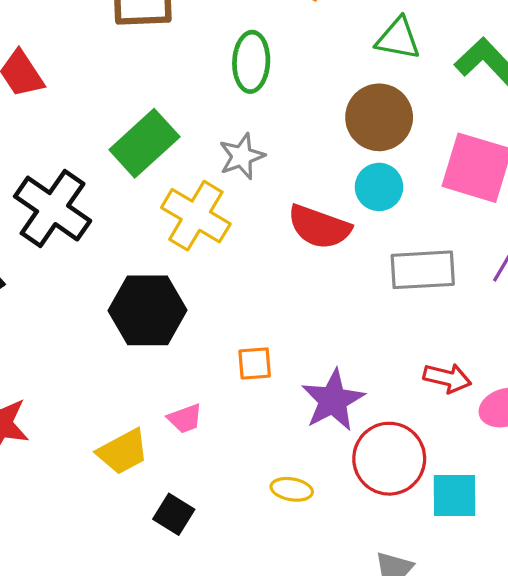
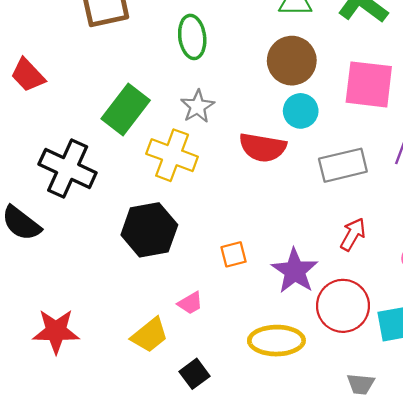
red arrow: (447, 378) -> (353, 234), moved, turned -64
yellow ellipse: (292, 489) -> (276, 341), size x1.8
black square: (174, 514) -> (194, 374), turned 32

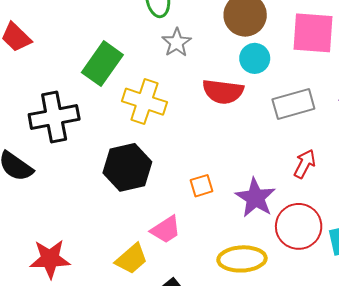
gray star: (198, 106) -> (177, 43), moved
black cross: (68, 169) -> (54, 117), turned -33
pink trapezoid: (190, 303) -> (166, 230), size x1.4

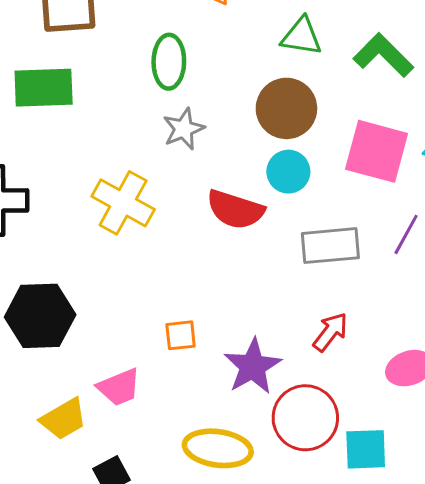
green rectangle: (102, 64) -> (44, 88), moved, turned 42
black hexagon: (127, 167) -> (40, 316), moved

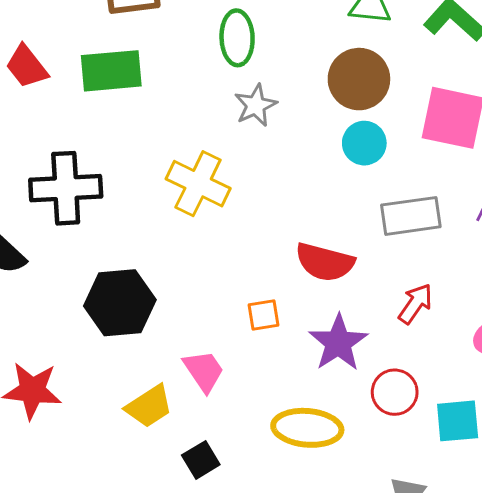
red semicircle: (235, 210) -> (325, 262), moved
pink trapezoid: (119, 387) -> (204, 371), turned -99
red circle: (305, 418) -> (395, 392), size x0.7

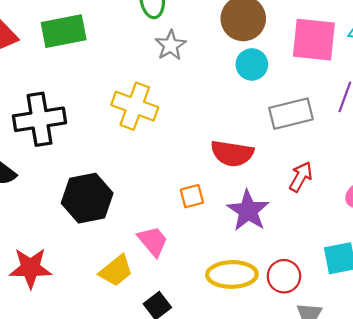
red circle: (395, 392) -> (284, 276), moved

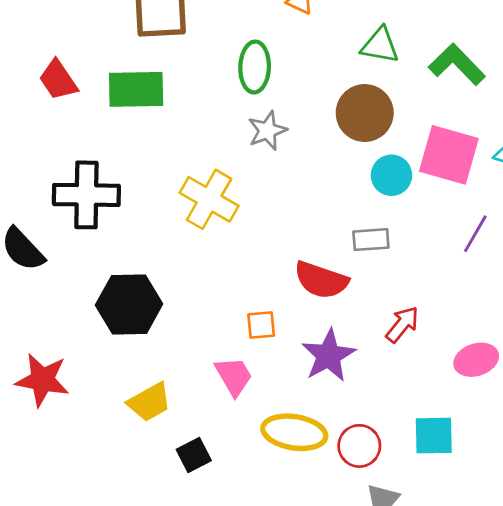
cyan circle: (252, 64) -> (391, 175), moved
gray rectangle: (291, 114) -> (371, 240), moved, size x0.7
pink trapezoid: (153, 241) -> (234, 376), moved

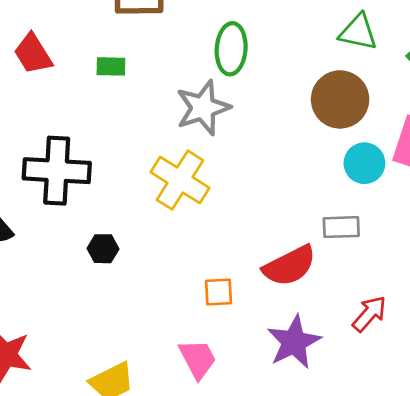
green rectangle: (136, 89) -> (111, 66), size x0.5
gray star: (267, 131) -> (203, 108), moved, size x1.4
red semicircle: (321, 280) -> (289, 266), turned -48
black hexagon: (129, 304) -> (103, 249), moved, size x0.5
orange square: (261, 325) -> (218, 292), moved

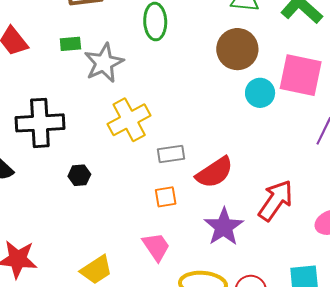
gray star: (203, 108) -> (104, 63), moved
yellow cross: (180, 180) -> (129, 120), turned 36
gray rectangle: (341, 227) -> (171, 154), moved
red arrow: (369, 314) -> (276, 200), size x1.5

